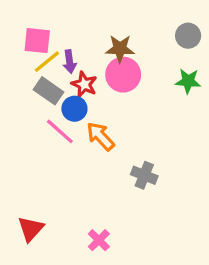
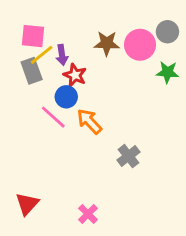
pink circle: (123, 75) -> (140, 45), moved
gray rectangle: (49, 91) -> (32, 71), moved, turned 35
gray cross: (144, 175) -> (128, 156), turned 30

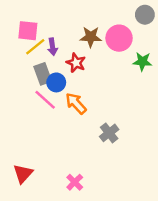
gray circle: (167, 32) -> (145, 15), moved
gray rectangle: (32, 71) -> (43, 74), moved
red star: (75, 75) -> (76, 63), moved

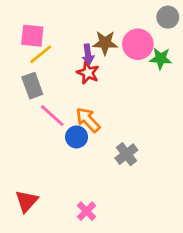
purple arrow: (53, 47) -> (88, 54), moved
green star: (142, 62) -> (161, 58), moved
gray rectangle: (43, 74) -> (32, 86), moved
blue circle: (56, 82) -> (77, 137), moved

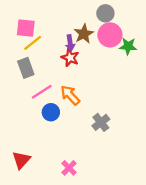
gray circle: (168, 17) -> (105, 13), moved
brown star: (105, 43) -> (84, 34), turned -30
pink line: (52, 116) -> (42, 92), turned -75
blue circle: (77, 137) -> (51, 112), moved

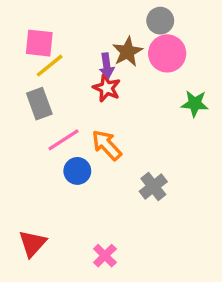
green star: (128, 46) -> (195, 104), moved

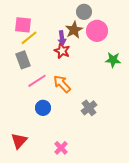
gray circle: (160, 21) -> (84, 12), moved
blue circle: (77, 171) -> (43, 108), moved

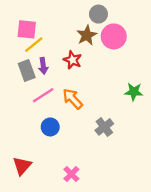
purple arrow: (62, 38) -> (43, 66), moved
green star: (113, 60) -> (134, 92), moved

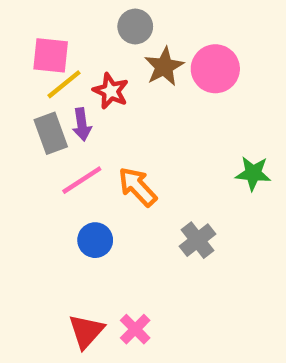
gray circle: (98, 14) -> (135, 27), moved
red star: (73, 60) -> (111, 91), moved
red triangle: (22, 166) -> (86, 331), moved

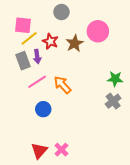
brown star: (164, 67) -> (75, 43), moved
gray cross: (198, 240) -> (113, 101), moved

